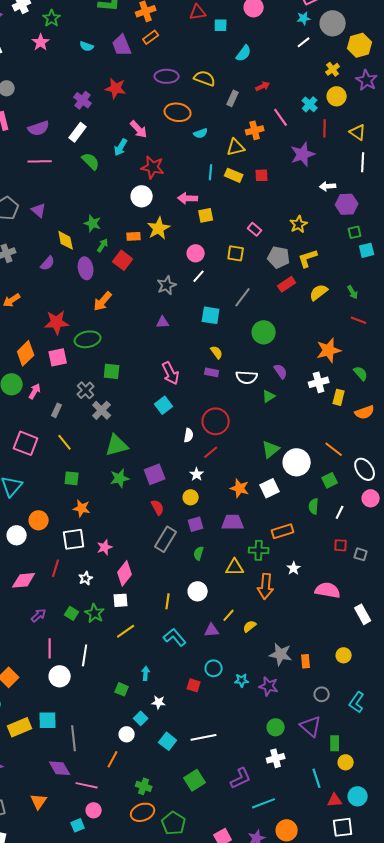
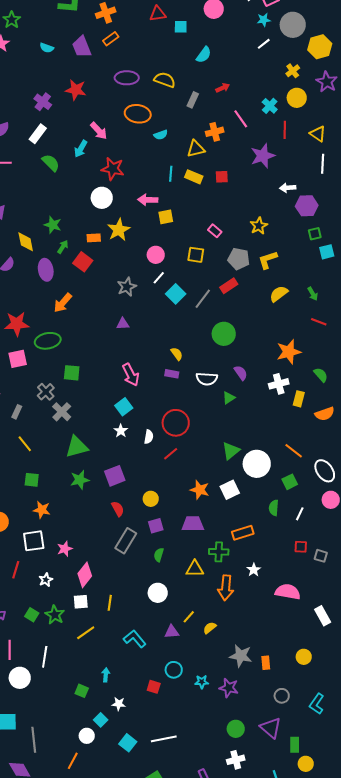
red rectangle: (287, 284) -> (229, 286), moved
cyan square: (211, 315) -> (176, 294), moved, turned 36
white star: (197, 474) -> (121, 431), moved
yellow line: (168, 601) -> (110, 603), moved

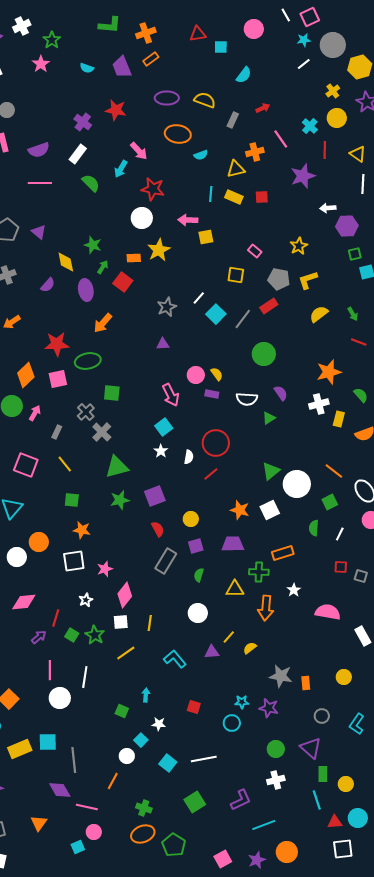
pink circle: (156, 255) -> (196, 375), moved
red line: (16, 570) -> (56, 618), moved
cyan circle: (174, 670) -> (232, 723), moved
green rectangle: (295, 745) -> (323, 774), moved

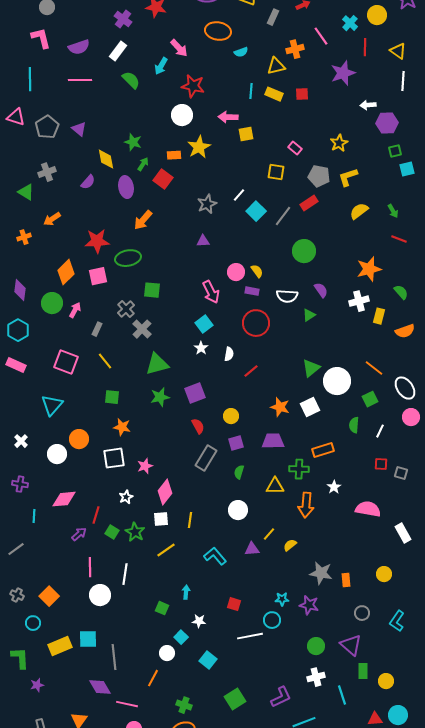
red circle: (216, 443) -> (256, 323), moved
white line: (204, 759) -> (250, 636), moved
cyan line: (317, 800) -> (342, 695), moved

